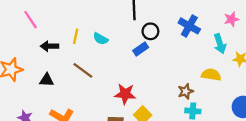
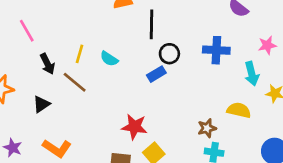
blue cross: (189, 26) -> (216, 50), turned -30
black arrow: (50, 46) -> (47, 64), turned -120
brown line: (83, 70) -> (75, 82), moved
black triangle: (47, 80) -> (41, 104), turned -40

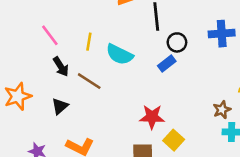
pink line: (27, 31) -> (50, 35), moved
yellow line: (79, 54) -> (89, 42), moved
cyan semicircle: (109, 59) -> (120, 54), size x1.5

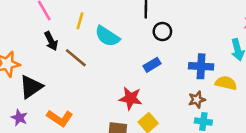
blue cross: (222, 34) -> (201, 66), moved
blue rectangle: (167, 64) -> (152, 65), moved
black triangle: (60, 106) -> (31, 87), moved, size x1.5

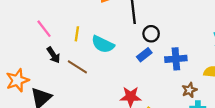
blue rectangle: (152, 65) -> (144, 55), moved
blue cross: (201, 66) -> (176, 59), moved

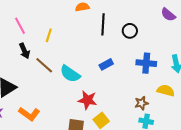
black circle: (151, 34) -> (130, 31), moved
cyan semicircle: (103, 44) -> (70, 74), moved
blue cross: (176, 59) -> (146, 63), moved

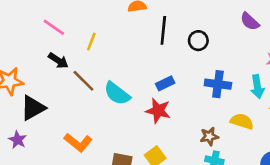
pink line: (20, 26) -> (54, 27), turned -30
black arrow: (24, 51) -> (58, 61), turned -35
red star: (88, 100) -> (158, 111), moved
orange L-shape: (29, 114) -> (78, 142), moved

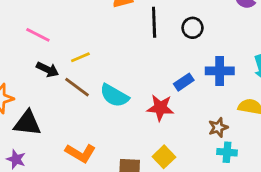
yellow line: (91, 42) -> (80, 57), moved, turned 54
blue rectangle: (165, 83) -> (184, 82), moved
black triangle: (33, 108) -> (27, 123), turned 44

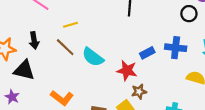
black circle: (193, 28) -> (189, 14), moved
black arrow: (48, 69) -> (34, 40), moved, turned 49
brown star: (218, 127) -> (139, 92), moved

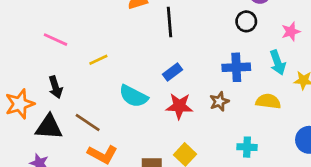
brown line: (65, 47) -> (88, 123), moved
blue rectangle: (147, 53) -> (173, 72), moved
brown star: (139, 92) -> (219, 101), moved

